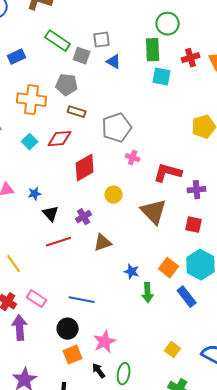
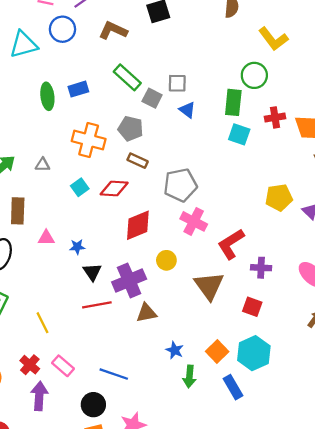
pink cross: (133, 158) -> (194, 221), size x1.6
red L-shape: (168, 173) -> (231, 244), turned -56
purple cross: (84, 217) -> (129, 280), size x1.8

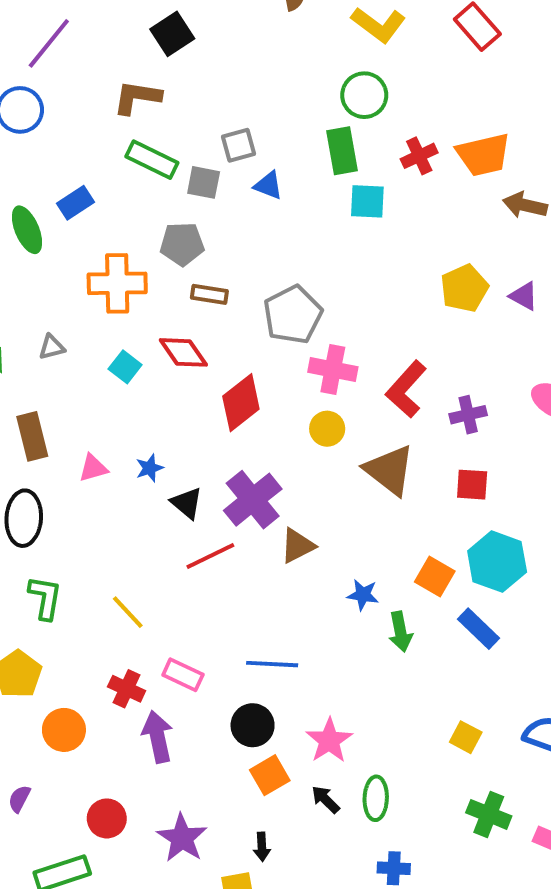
brown L-shape: (113, 30) -> (137, 97), moved
red diamond: (114, 189) -> (183, 352), turned 68
yellow circle: (166, 260) -> (327, 429), moved

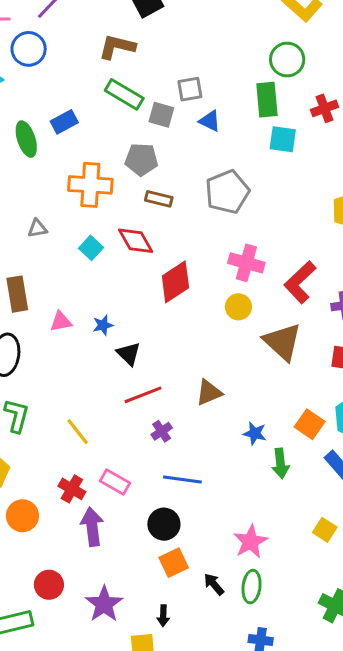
gray pentagon: (293, 315) -> (227, 192), moved
purple cross: (253, 500) -> (162, 431), moved, size x0.5
yellow square: (466, 737) -> (325, 530), moved
pink star: (329, 740) -> (250, 542), moved

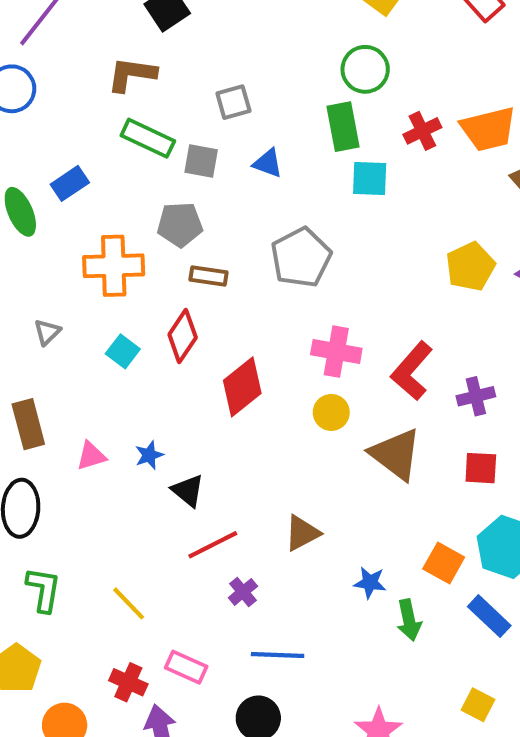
gray square: (190, 89) -> (233, 102), moved
gray triangle: (37, 228) -> (47, 332), turned -30
red diamond: (136, 241) -> (183, 336), turned 69

